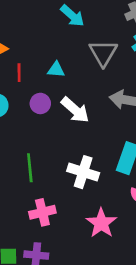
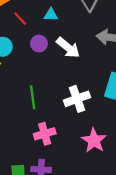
red line: (19, 73) -> (20, 19), turned -40
white cross: (83, 172) -> (77, 99), turned -35

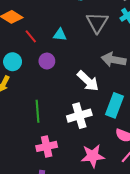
white arrow: (68, 48) -> (88, 81), moved
pink star: (94, 141) -> (93, 156), turned 30

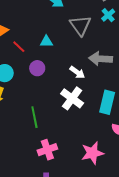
white arrow: (88, 81) -> (77, 72), moved, size x0.7
white cross: (79, 116) -> (72, 98), moved, turned -30

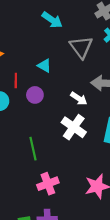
cyan triangle: (46, 42) -> (44, 66), turned 32
red line: (19, 47) -> (16, 80), moved, turned 48

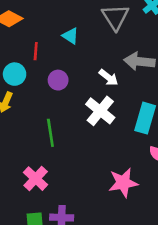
purple circle: (35, 95) -> (58, 80), moved
pink cross: (48, 184) -> (36, 179), moved, turned -30

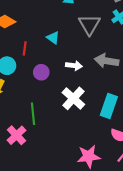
white arrow: (109, 78) -> (74, 66), moved, turned -35
pink cross: (36, 179) -> (17, 135), moved

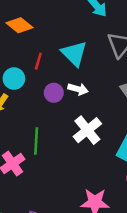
cyan triangle: (53, 38) -> (74, 54), size x1.6
white arrow: (74, 66) -> (78, 89), moved

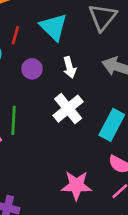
white arrow: (78, 89) -> (70, 67), moved, turned 60

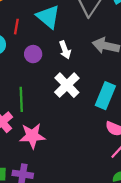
pink star: (76, 185) -> (32, 136), moved

